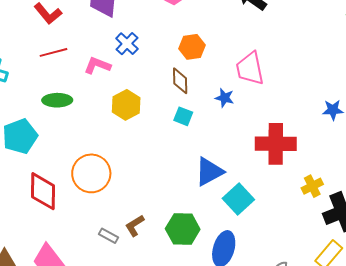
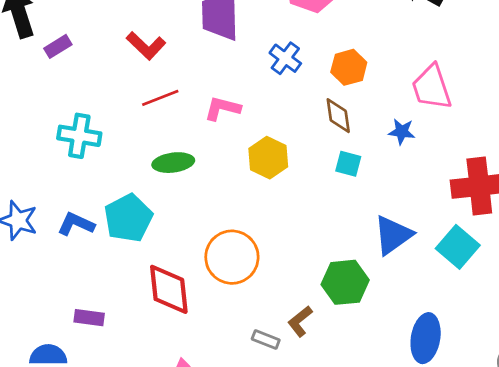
blue cross: (127, 44) -> (285, 58), moved
cyan square: (238, 199) -> (458, 247), moved
green hexagon: (183, 229) -> (345, 282), moved

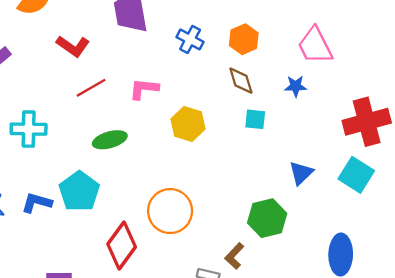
blue triangle: (393, 235) -> (301, 173), size x0.7
red diamond: (169, 289) -> (122, 246), turned 51

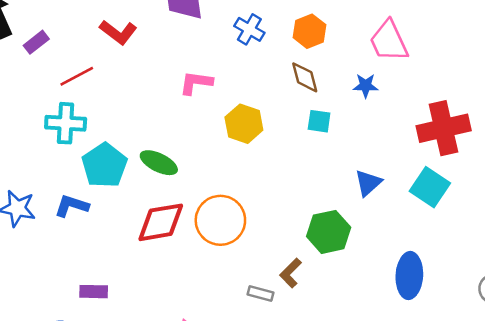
red line: (91, 88) -> (77, 76), moved
green ellipse: (110, 140) -> (159, 163), moved, turned 40
cyan pentagon: (79, 191) -> (104, 165), moved
red diamond: (122, 246) -> (161, 222), moved, turned 42

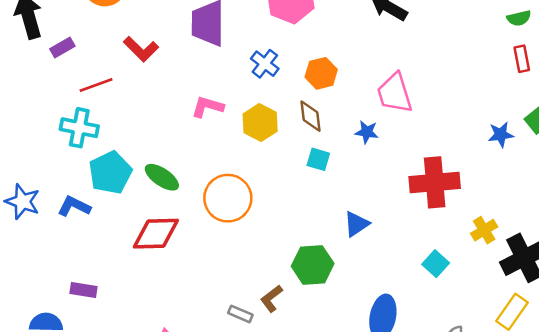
yellow hexagon: (244, 124) -> (260, 123), moved
cyan square: (430, 187) -> (436, 264), moved, size x0.7
orange circle: (220, 220) -> (228, 198), moved

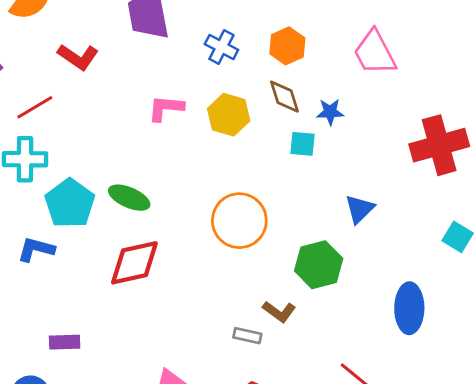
blue star: (367, 132) -> (330, 112), moved
orange circle: (228, 198) -> (239, 221), moved
brown L-shape: (271, 299) -> (279, 312), turned -96

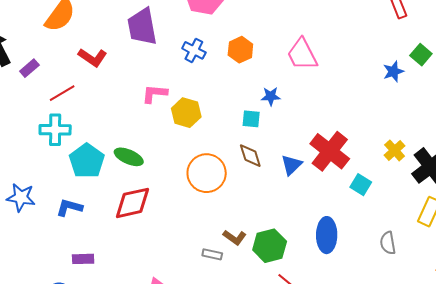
brown diamond: (284, 97) -> (250, 156), moved
yellow hexagon: (229, 115) -> (186, 113), moved
red cross: (439, 145) -> (330, 151), moved, turned -36
blue L-shape: (36, 249) -> (69, 208), moved
green hexagon: (319, 265) -> (270, 246), moved

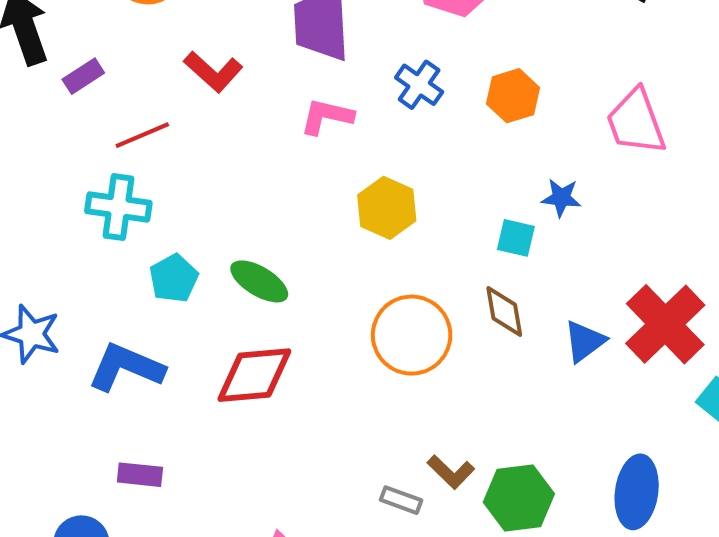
pink L-shape: (155, 94) -> (327, 116), moved
cyan pentagon: (87, 161) -> (174, 278), size x0.7
blue L-shape: (69, 208) -> (126, 367), size x1.4

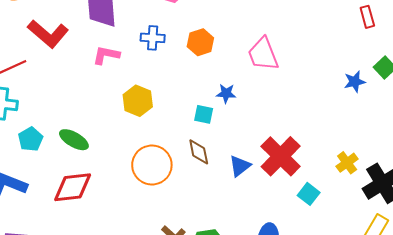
red L-shape: (213, 72) -> (48, 34), size x1.4
blue cross: (419, 85) -> (153, 38), turned -30

